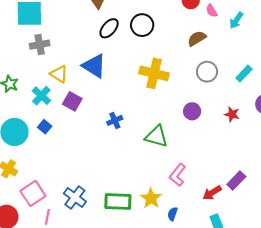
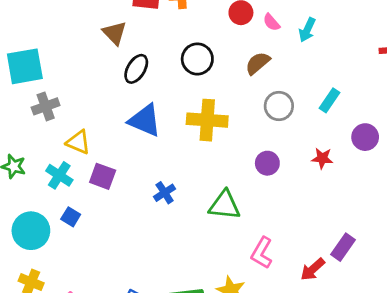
black circle: (142, 25) -> (197, 59), moved
blue triangle: (94, 66) -> (145, 120), moved

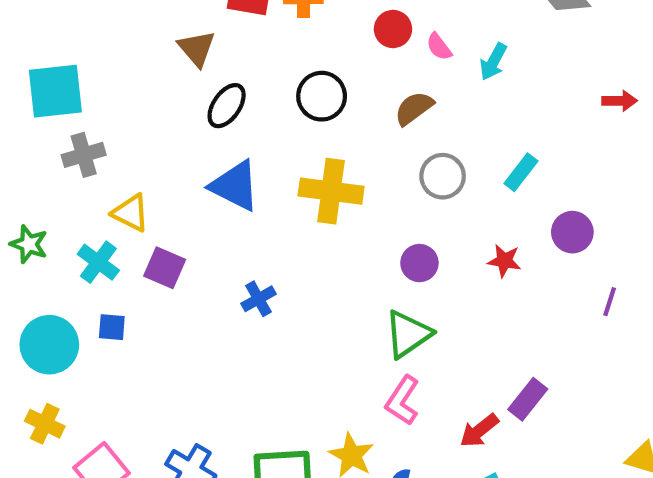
green triangle: (225, 205) -> (408, 334), moved, turned -44
blue square: (71, 217) -> (112, 327), turned -30

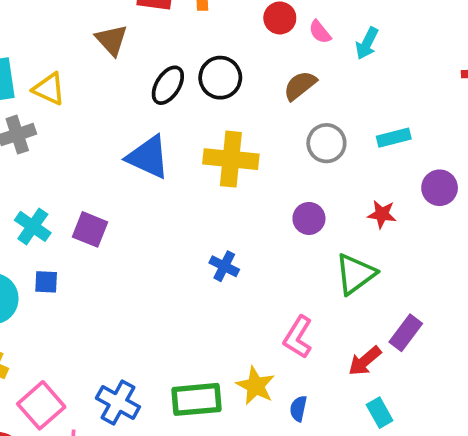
black ellipse: (227, 106) -> (168, 85), moved
cyan rectangle: (521, 172) -> (394, 138), turned 40
yellow triangle: (131, 213) -> (49, 89), moved
blue cross: (258, 299) -> (224, 266), moved, turned -32
green triangle: (408, 334) -> (355, 274), moved

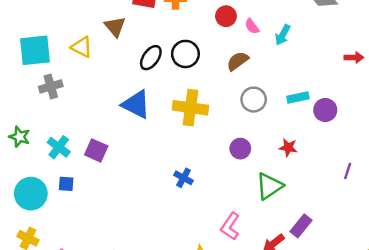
yellow triangle: (49, 89) -> (82, 47), moved
purple circle: (440, 188) -> (325, 110), moved

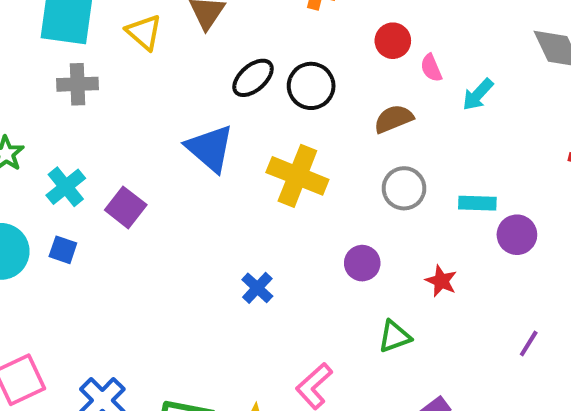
green triangle: (269, 186) -> (395, 336), size x0.7

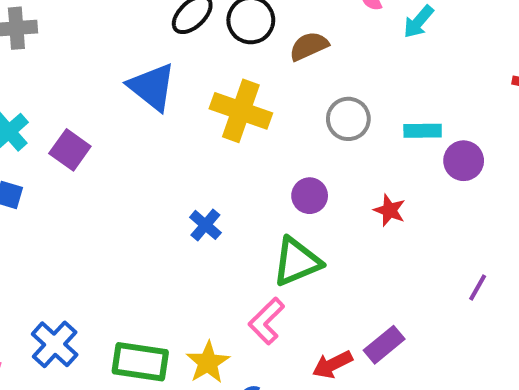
brown semicircle: (394, 119) -> (309, 46), moved
green triangle: (395, 336) -> (297, 262), moved, size x1.5
purple line: (529, 343) -> (478, 287), moved

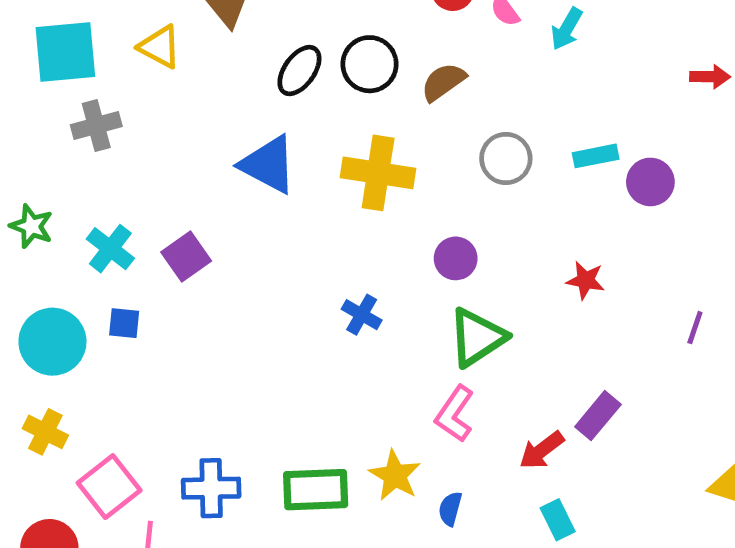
purple square: (70, 150) -> (186, 256), turned 30
purple circle: (310, 196) -> (456, 258), moved
red star: (390, 210) -> (586, 280), moved
blue cross: (55, 344) -> (211, 488), turned -33

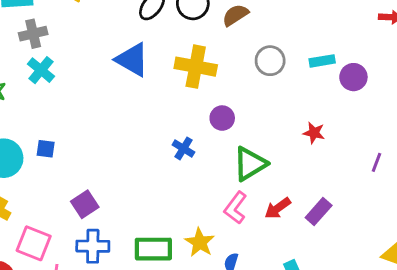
cyan cross: (110, 249) -> (41, 70), moved
purple square: (186, 256) -> (85, 204), moved
purple circle: (456, 258) -> (222, 118), moved
red arrow: (542, 450) -> (278, 208), moved
pink square: (109, 487) -> (34, 243), turned -32

